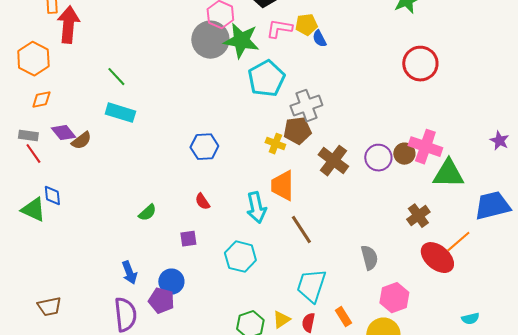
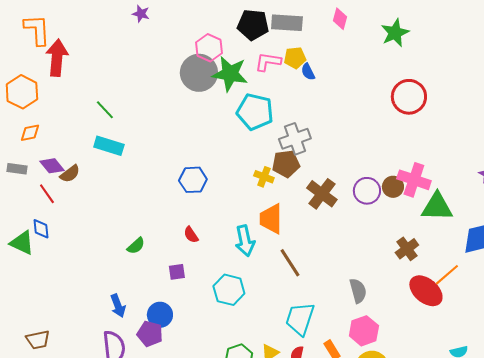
cyan pentagon: (266, 79) -> (255, 112), turned -30
red line: (33, 154) -> (47, 194), moved
pink hexagon: (394, 298) -> (364, 331), moved

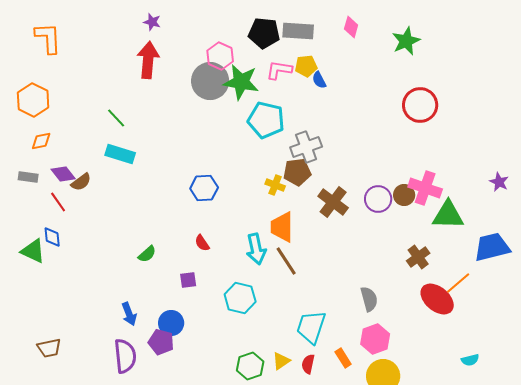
red arrow: (57, 58) -> (148, 60), moved
brown line: (290, 263) -> (286, 261), moved

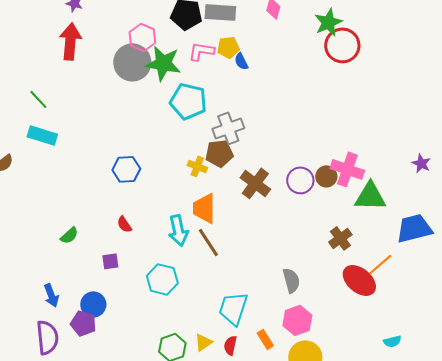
red circle: (420, 105) -> (342, 45), moved

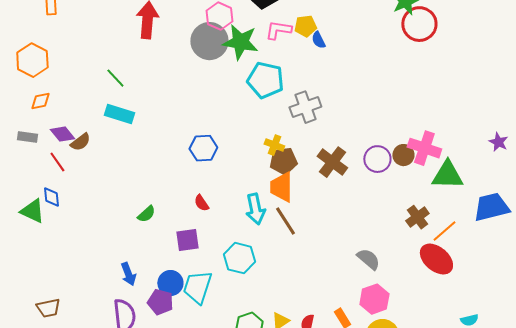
brown pentagon: (219, 153) -> (283, 161), moved
purple square: (110, 261) -> (187, 240), size x1.4
orange line: (380, 264) -> (444, 231), moved
gray semicircle: (291, 280) -> (368, 259), turned -35
cyan trapezoid: (233, 308) -> (197, 287), moved

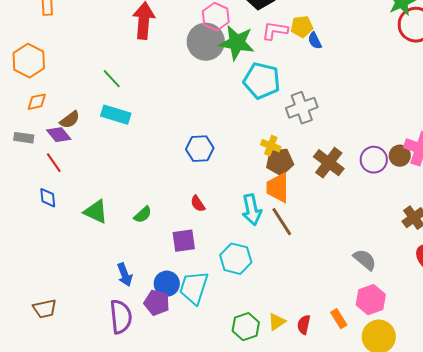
brown semicircle: (80, 142) -> (70, 120), moved
green triangle: (32, 211) -> (96, 212), moved

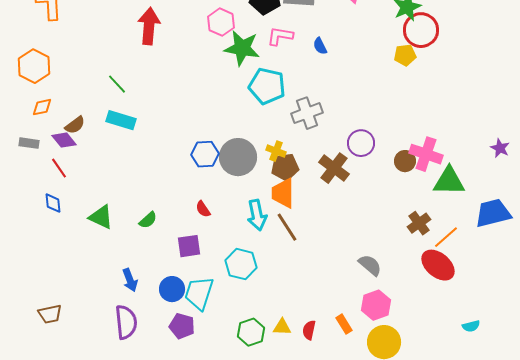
yellow pentagon: (302, 27) -> (405, 55), moved
gray circle: (206, 42) -> (238, 157), moved
purple circle: (374, 160) -> (361, 143), moved
purple pentagon: (157, 303) -> (182, 326), moved
yellow triangle: (277, 322) -> (282, 327), turned 36

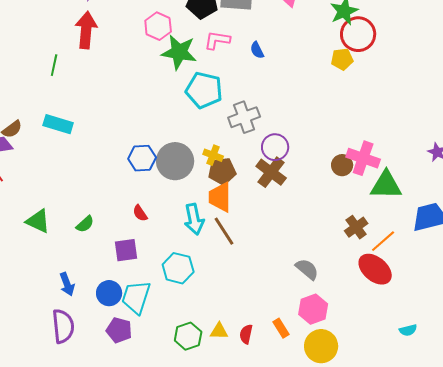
green line: (117, 84) -> (54, 65), moved, turned 55
purple circle: (361, 143) -> (275, 147), moved

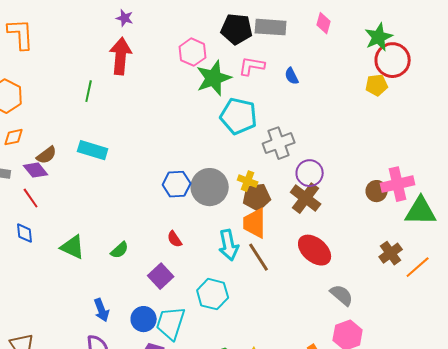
green star: (179, 52) -> (214, 78), turned -30
pink cross: (363, 158) -> (398, 184), turned -32
purple square: (126, 250) -> (161, 276), turned -35
red ellipse: (375, 269) -> (315, 250), moved

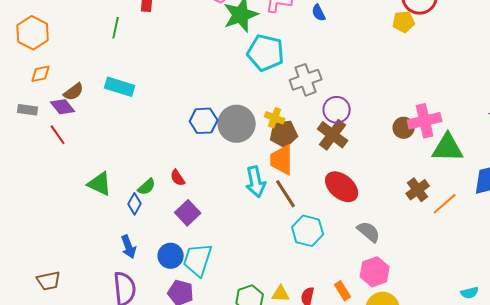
blue diamond: (25, 233) -> (135, 204), moved, turned 35
red semicircle: (175, 239) -> (178, 178), moved
cyan hexagon: (213, 294) -> (308, 231), moved

